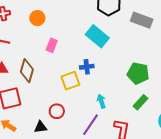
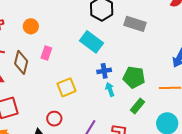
blue cross: (87, 67) -> (104, 71), moved
brown diamond: (27, 71) -> (21, 62), moved
cyan arrow: (101, 101) -> (110, 89), moved

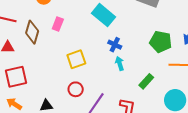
blue cross: (104, 71) -> (115, 45), turned 32
green pentagon: (134, 77) -> (161, 42), moved
red circle: (54, 119) -> (76, 89), moved

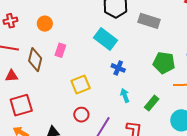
cyan arrow: (120, 63) -> (125, 95), moved

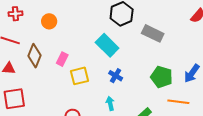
pink rectangle: (60, 50) -> (62, 59), moved
yellow square: (81, 85) -> (79, 76), moved
cyan arrow: (125, 95) -> (110, 103), moved

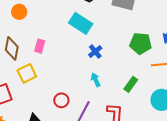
yellow square: (79, 76) -> (27, 73), moved
blue cross: (116, 76) -> (95, 51), turned 32

